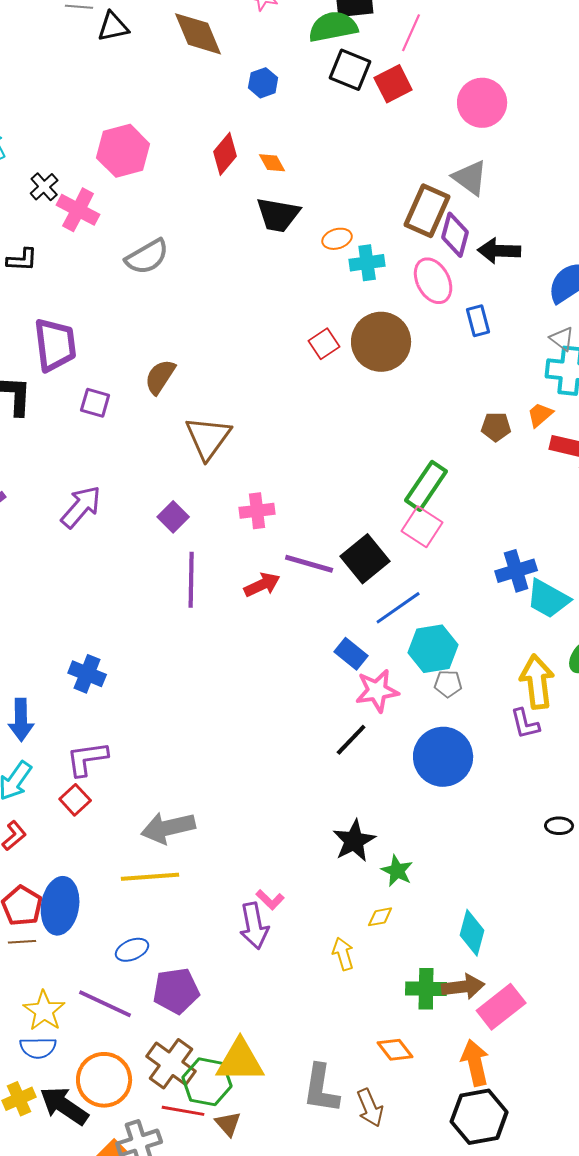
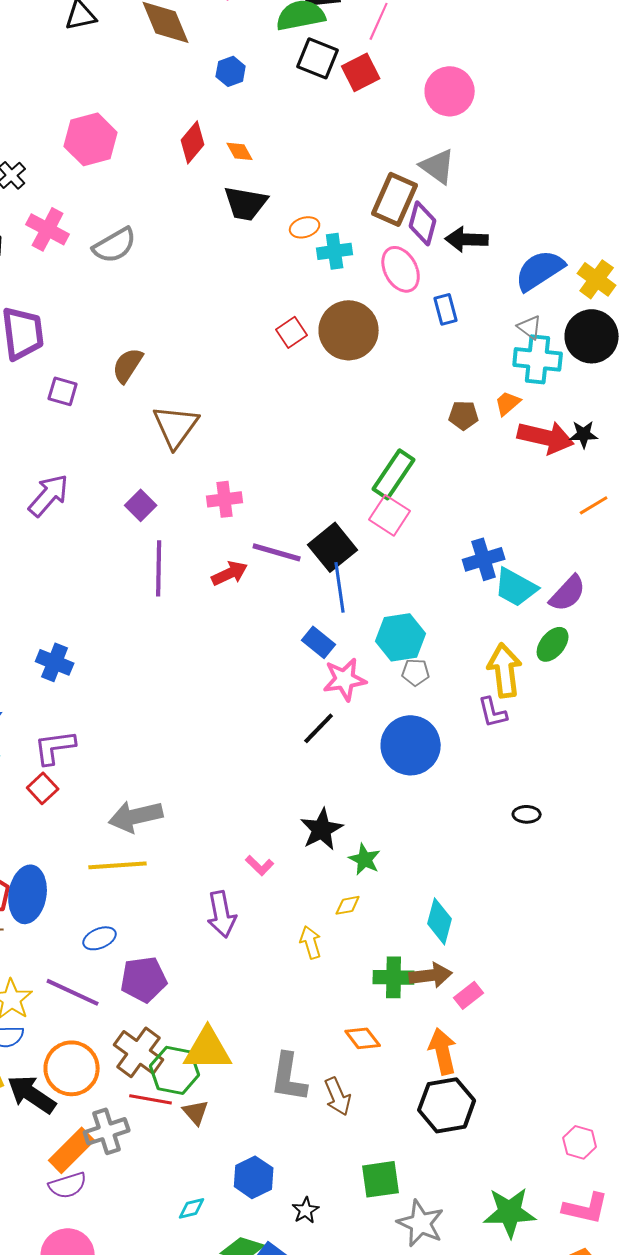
pink cross: (78, 210) -> (48, 229), moved
blue line: (398, 608) -> (340, 587), moved, turned -63
pink L-shape: (270, 900) -> (260, 865), moved
pink rectangle: (501, 1007) -> (469, 995), size x0.6

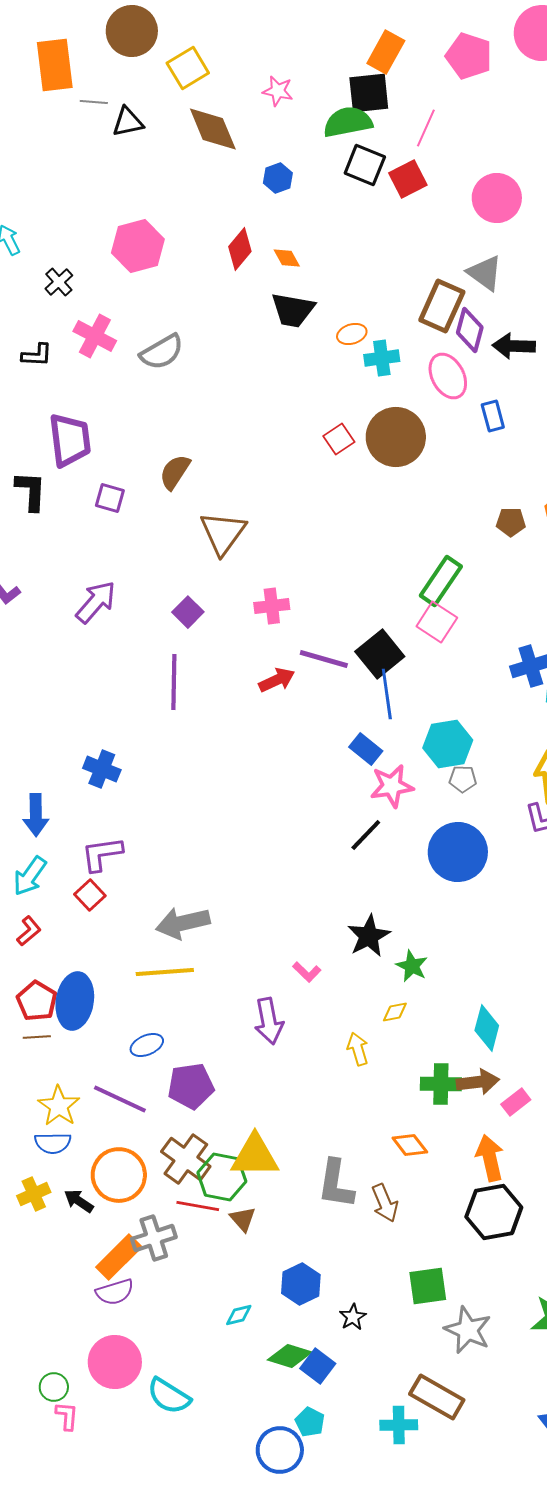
purple line: (159, 568) -> (174, 682), moved
black arrow: (32, 1094) -> (79, 1201), size x0.6

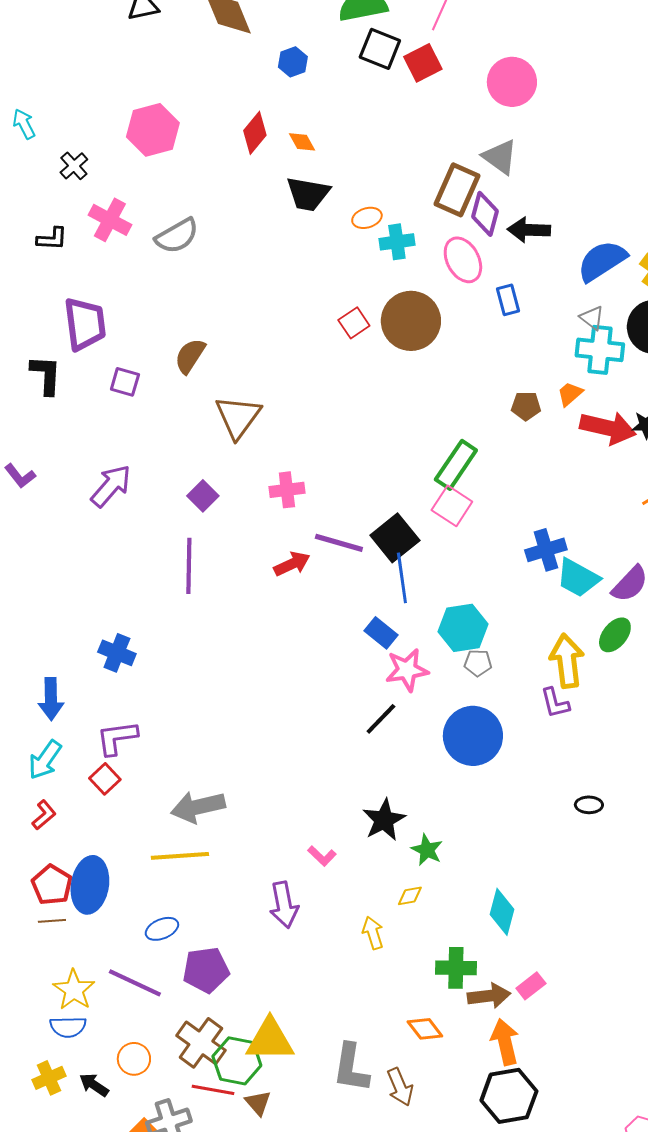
brown arrow: (478, 1082) -> (489, 996), moved
orange circle: (119, 1175) -> (134, 1059), size x0.6

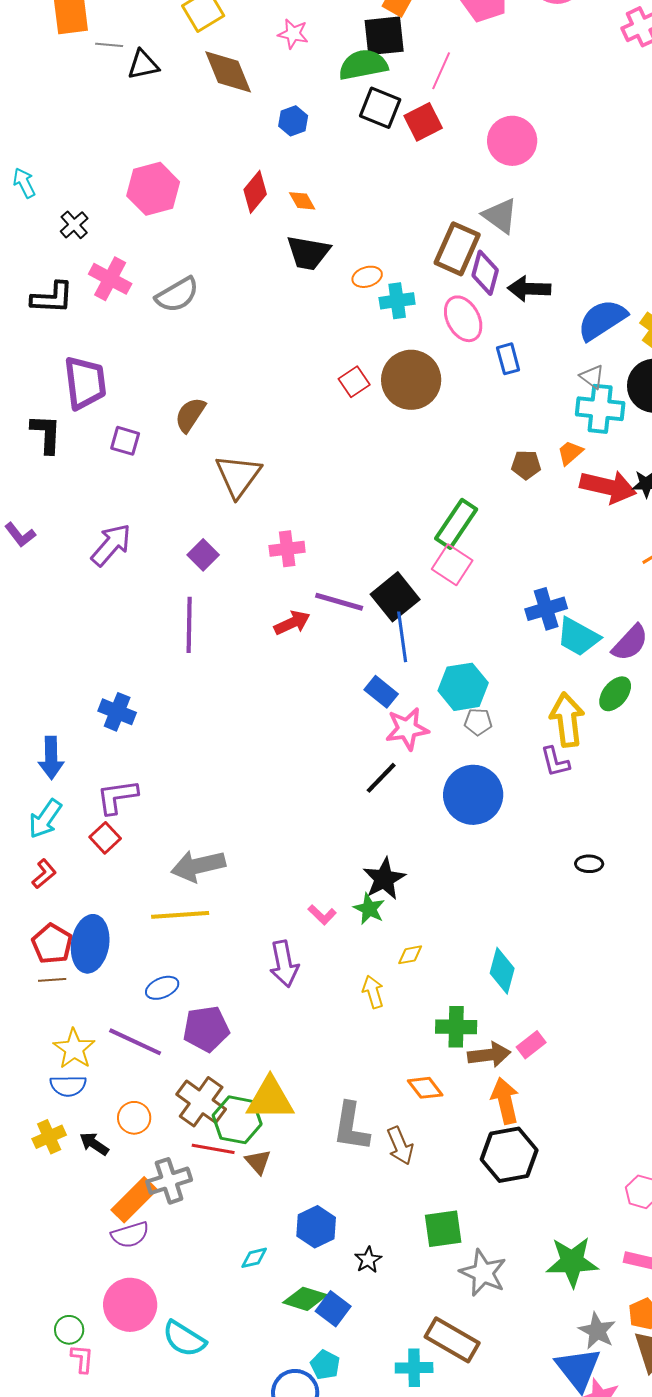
black L-shape: (52, 239) -> (52, 298), size x1.4
green star: (427, 850) -> (369, 909), moved

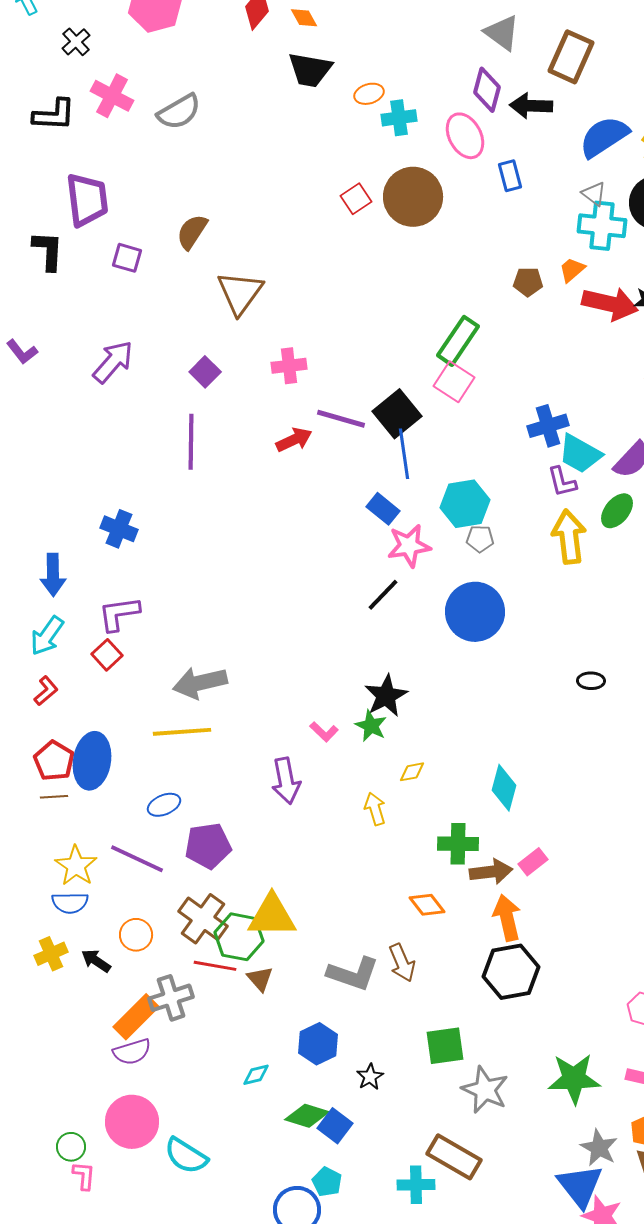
brown rectangle: (457, 249) -> (571, 57), moved
purple L-shape: (555, 762) -> (562, 482), moved
gray L-shape: (351, 1127) -> (353, 974), moved, turned -80

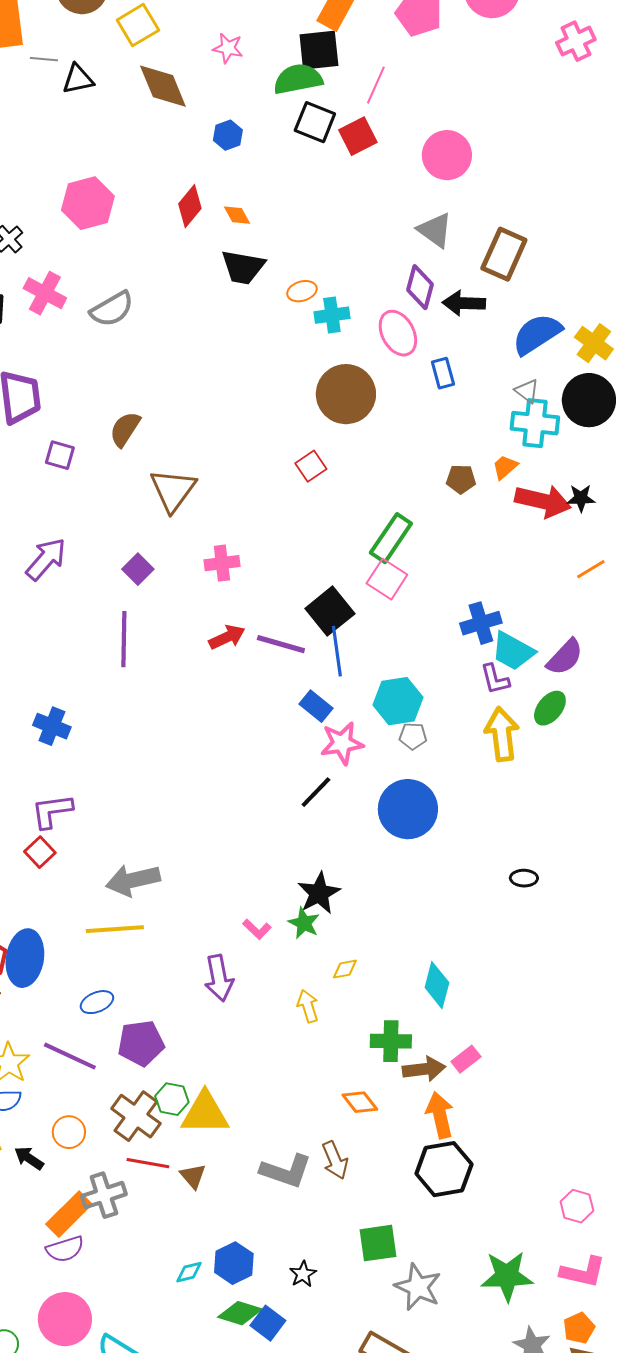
red square: (356, 199) -> (311, 466), moved
purple line: (341, 419) -> (281, 644), moved
green hexagon: (239, 937) -> (172, 1099), moved, size x0.7
blue hexagon: (318, 1044) -> (234, 1263), moved

